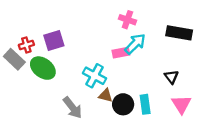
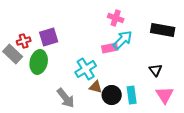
green ellipse: (43, 68) -> (39, 62), turned 65
cyan cross: (95, 76) -> (86, 69), turned 30

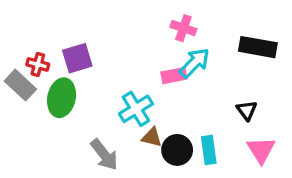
red cross: (24, 41) -> (38, 64), turned 32

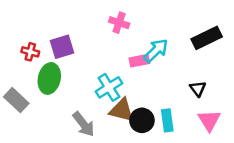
pink cross: (183, 28) -> (119, 23), moved
black rectangle: (258, 47) -> (207, 38), turned -36
gray rectangle: (20, 85) -> (16, 100), moved
brown triangle: (152, 137) -> (122, 110), size x1.5

